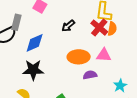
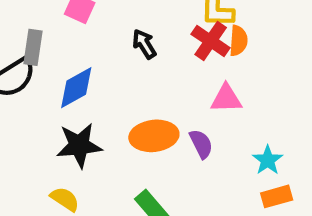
black arrow: (68, 26) -> (144, 44), turned 104
orange ellipse: (79, 57) -> (154, 136), moved
purple semicircle: (90, 75) -> (201, 144), turned 80

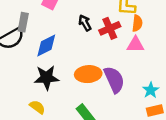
red cross: (211, 41) -> (110, 28), moved, turned 30
pink triangle: (226, 99) -> (135, 45), moved
purple semicircle: (201, 144) -> (114, 80), size x1.6

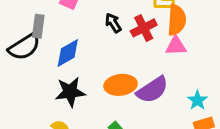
orange semicircle: (137, 23) -> (177, 20), size x1.5
purple semicircle: (114, 80) -> (152, 90), turned 84

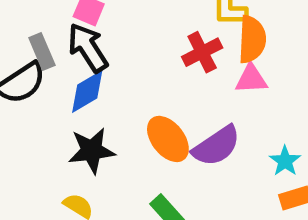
black arrow: (113, 23) -> (88, 48), moved, size x1.6
gray rectangle: (38, 26) -> (42, 52), turned -30
orange ellipse: (121, 85) -> (168, 139), turned 60

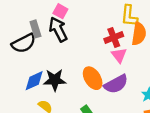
pink triangle: (251, 79) -> (119, 55), moved, turned 49
blue diamond: (87, 92) -> (34, 81), moved

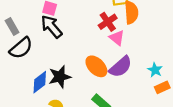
gray rectangle: (35, 29) -> (12, 26), moved

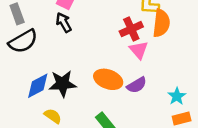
black arrow: (51, 27) -> (64, 23), size x0.7
orange ellipse: (96, 66) -> (108, 79), turned -35
purple semicircle: (121, 67) -> (137, 85), size x0.7

